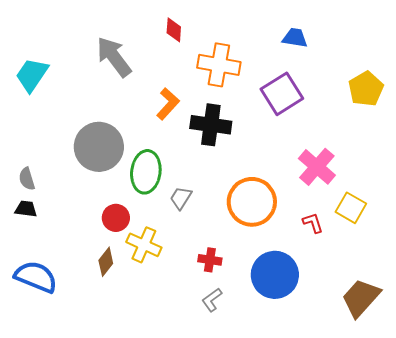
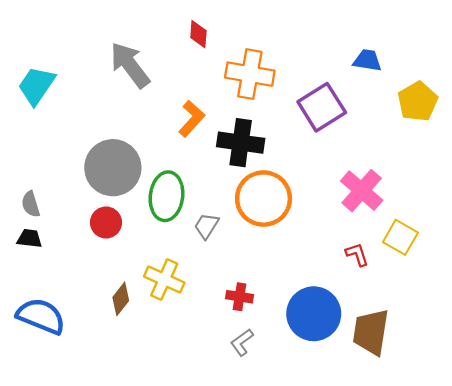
blue trapezoid: (295, 38) -> (367, 60), moved
orange circle: (252, 202) -> (264, 199), moved
red circle: (116, 218) -> (106, 222), moved
brown trapezoid: (361, 298) -> (371, 332), moved, turned -33

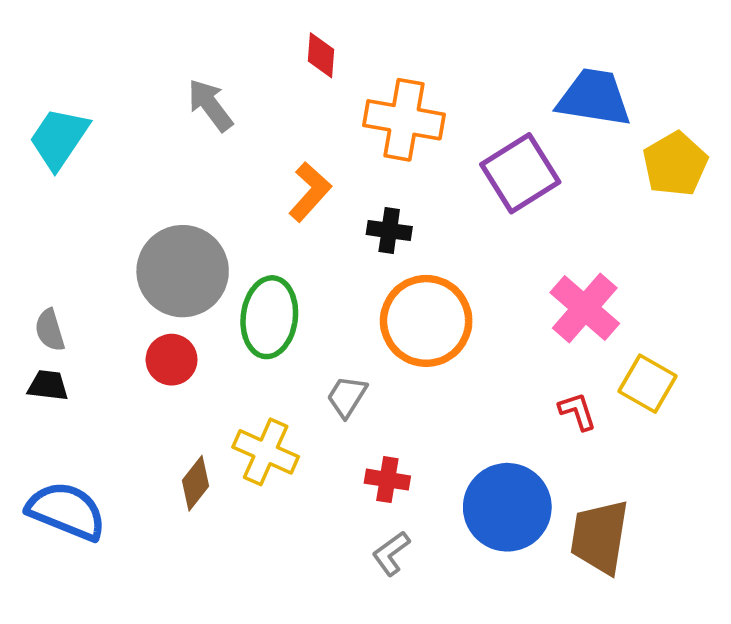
blue trapezoid: (367, 60) -> (594, 98), size x1.6
gray arrow: (130, 65) -> (210, 105), size x0.7
black cross: (241, 143) -> (389, 231), size x0.6
gray trapezoid: (206, 226) -> (347, 397), moved

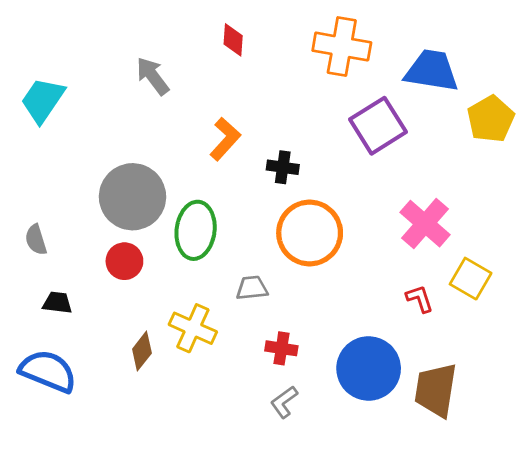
orange cross: (404, 120) -> (342, 47), moved
black trapezoid: (48, 385) -> (57, 303), moved
gray trapezoid: (347, 397) -> (252, 288), turned 52

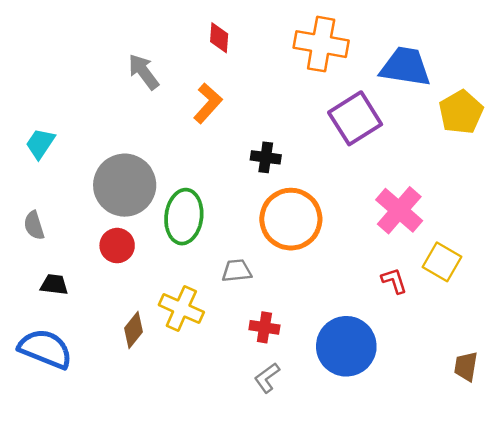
cyan trapezoid: (43, 100) -> (40, 144), moved, size x0.7
orange L-shape: (225, 139) -> (208, 103), moved
brown trapezoid: (436, 390) -> (466, 366), moved, size x0.6

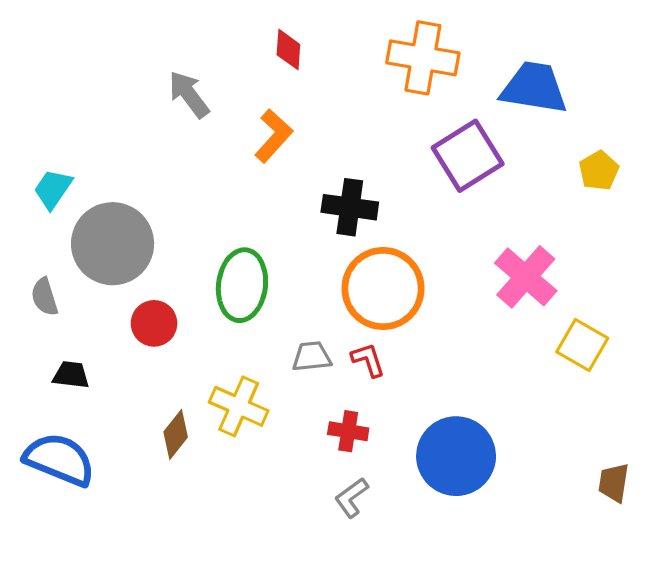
yellow pentagon: (461, 112) -> (599, 171), moved, size x0.7
black cross: (266, 157) -> (350, 207), size x1.4
gray circle: (125, 185) -> (113, 244), moved
red L-shape: (394, 281) -> (368, 360), moved

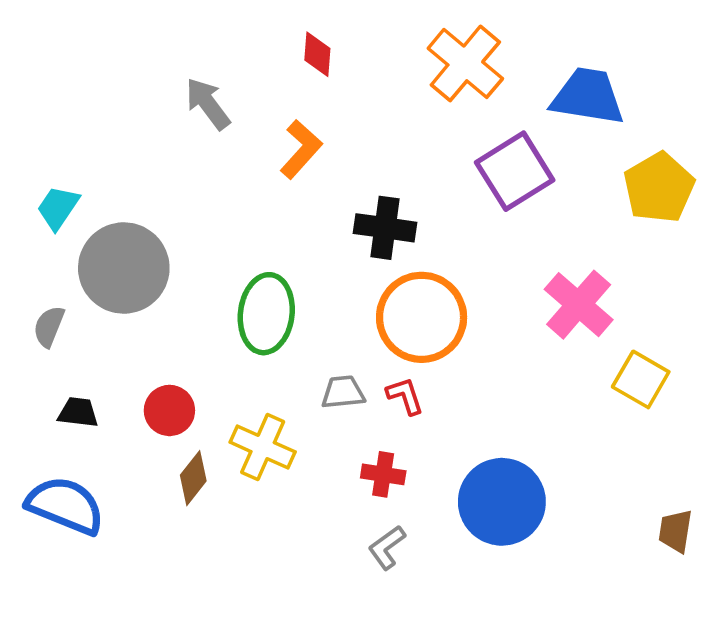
orange cross: (423, 58) -> (465, 63), turned 30
yellow pentagon: (599, 171) -> (659, 188), size x1.6
gray semicircle: (44, 297) -> (49, 326), turned 39
red circle: (154, 323) -> (169, 410), moved

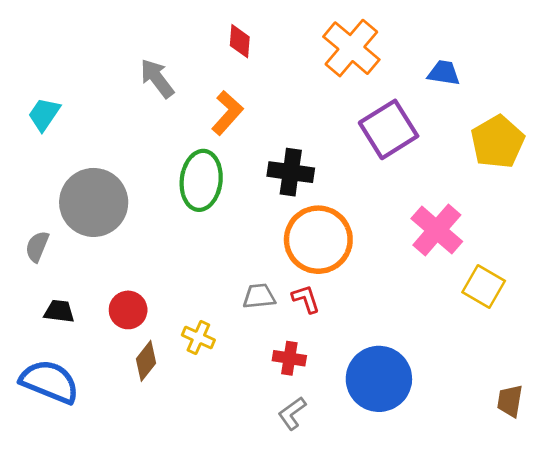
blue trapezoid: (588, 96) -> (444, 73), size x0.6
cyan trapezoid: (58, 208) -> (44, 114), moved
green ellipse: (266, 314) -> (201, 180), moved
yellow cross: (263, 447) -> (198, 338), size x0.7

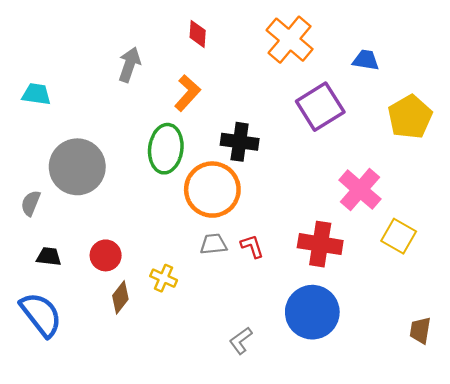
gray arrow: (157, 78) -> (129, 65), turned 56
cyan trapezoid: (44, 114) -> (36, 94), turned 64
orange circle: (318, 240) -> (212, 190), moved
red cross: (289, 358) -> (320, 244), moved, size x1.6
blue semicircle: (50, 382) -> (41, 314), turned 30

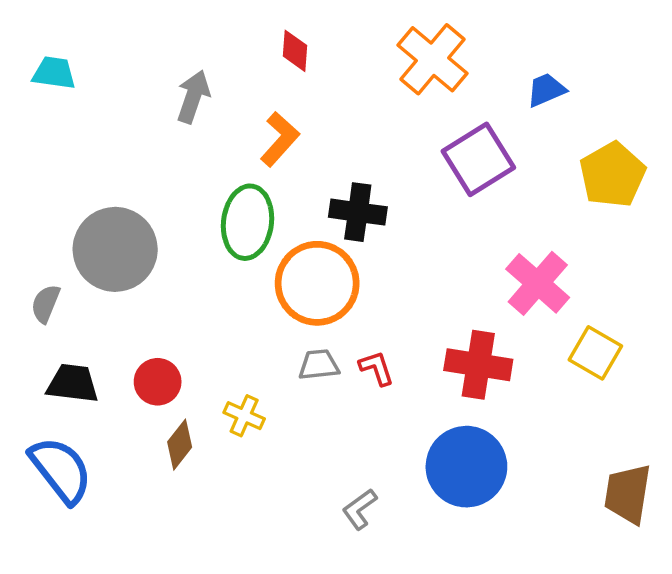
blue trapezoid: (366, 60) -> (546, 90), turned -32
cyan trapezoid: (36, 94) -> (54, 73), moved
black trapezoid: (49, 257) -> (73, 383), size x1.4
brown trapezoid: (420, 330) -> (628, 494), size x1.5

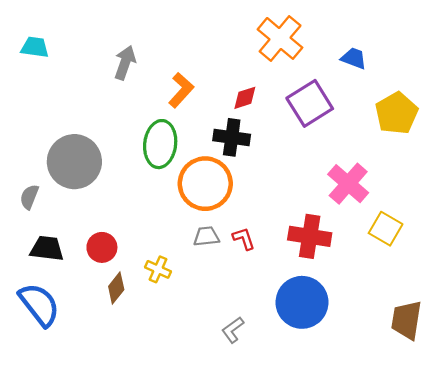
red diamond: (295, 51) -> (245, 98), moved, turned 68
blue trapezoid: (546, 90) -> (354, 58), turned 44

